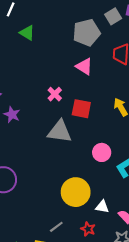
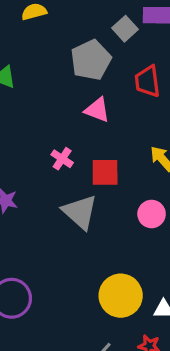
gray triangle: (60, 132) -> (80, 212), turned 45
pink circle: (102, 152) -> (152, 214), moved

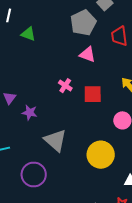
gray triangle: (80, 212) -> (55, 140), moved
yellow circle: (121, 296) -> (101, 155), moved

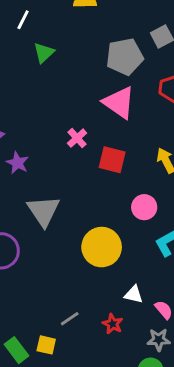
green triangle: (28, 34) -> (44, 53), turned 42
pink triangle: (87, 54) -> (119, 102), size x1.4

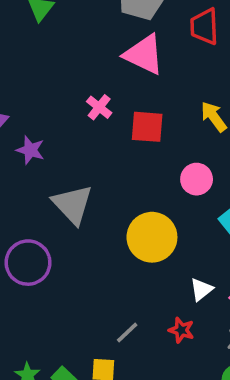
white triangle: (134, 294) -> (201, 289), turned -42

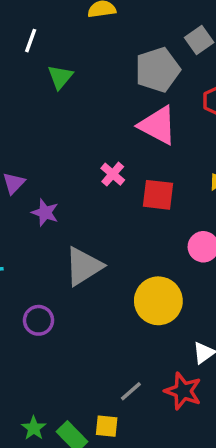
gray triangle: (73, 204) -> (84, 266), turned 39
purple circle: (28, 263) -> (39, 320), size x0.7
red star: (181, 330) -> (183, 391), size x1.5

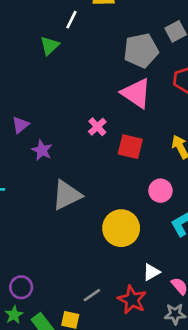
white line: (31, 41) -> (71, 20), moved
green triangle: (60, 77) -> (50, 46), moved
purple circle: (39, 320) -> (21, 287), moved

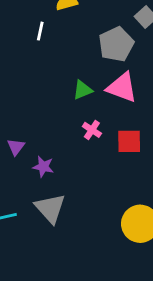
green triangle: (50, 46) -> (82, 90), moved, turned 35
gray triangle: (67, 195) -> (50, 208), moved, turned -32

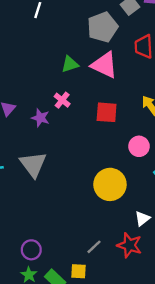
pink cross: (92, 130) -> (62, 100), moved
purple star: (43, 167) -> (40, 118), moved

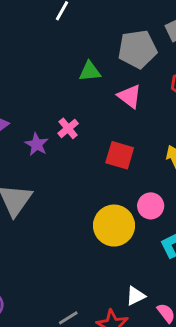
green triangle: (70, 64) -> (90, 71), moved
pink triangle: (104, 65) -> (130, 96), size x0.7
yellow circle: (110, 184) -> (114, 226), moved

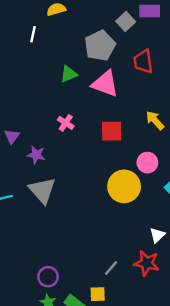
pink triangle: (130, 96) -> (105, 84), size x1.4
purple star: (37, 144) -> (36, 155), moved

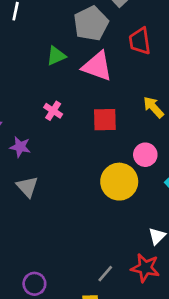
gray triangle: (42, 190) -> (27, 187), size x0.7

